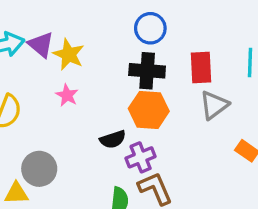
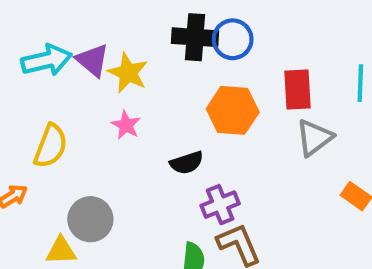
black cross: (147, 71) -> (195, 37), moved
orange hexagon: (149, 110) -> (233, 110), moved
black semicircle: (113, 139) -> (187, 163), moved

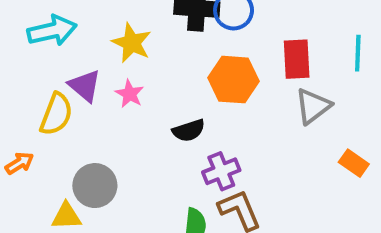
purple triangle: (92, 60) -> (85, 86), moved

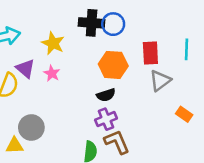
black semicircle: (189, 131) -> (106, 95), moved

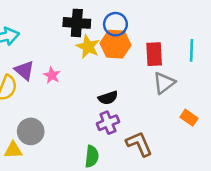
black cross: (92, 23) -> (77, 23), moved
yellow star: (53, 43) -> (88, 47), moved
orange hexagon: (113, 65) -> (115, 44), moved
brown L-shape: (117, 142) -> (139, 144), moved

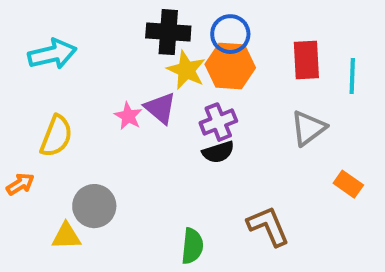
red rectangle: (154, 54) -> (306, 60), moved
purple triangle: (24, 70) -> (160, 108), moved
purple cross: (108, 123) -> (218, 122), moved

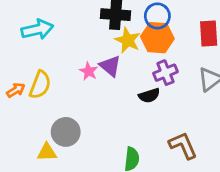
purple cross: (218, 122) -> (165, 73), moved
orange arrow: (20, 184) -> (16, 90), moved

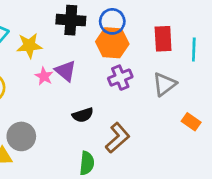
yellow star: (128, 40) -> (29, 45), moved, turned -30
black semicircle: (149, 96) -> (83, 115), moved
brown L-shape: (183, 145) -> (118, 138), moved, turned 72

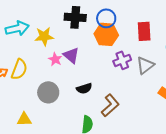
purple cross: (120, 78) -> (122, 60), moved
gray circle: (21, 136) -> (48, 92), moved

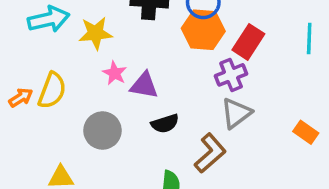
red rectangle: (144, 31) -> (248, 42), moved, turned 36
purple triangle: (71, 55) -> (144, 85), moved, turned -30
gray triangle: (145, 65) -> (236, 113), moved

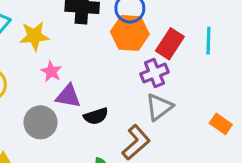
cyan line: (309, 38) -> (208, 41), moved
purple triangle: (144, 85) -> (68, 96), moved

